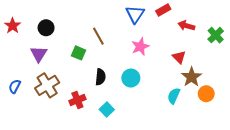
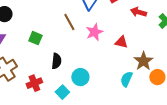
brown line: (98, 36) -> (69, 22), moved
red triangle: (179, 57) -> (121, 42), moved, turned -32
cyan circle: (131, 78) -> (80, 77), moved

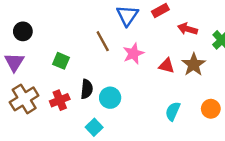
brown star: (143, 61) -> (194, 65), moved
cyan circle: (80, 77) -> (110, 98), moved
red cross: (34, 83) -> (60, 100), moved

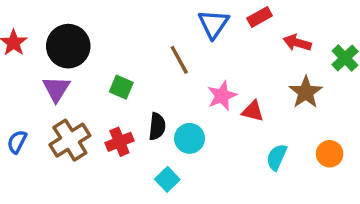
black circle: (23, 31) -> (68, 46), size x1.6
pink star: (133, 53) -> (222, 96), moved
red triangle: (167, 66) -> (253, 111), moved

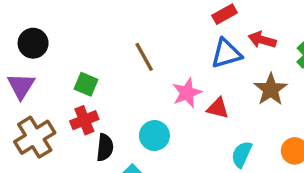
blue triangle: (213, 24) -> (226, 53), moved, turned 40
black circle: (68, 46) -> (33, 43), size x0.7
black semicircle: (157, 126) -> (105, 147), moved
red cross: (119, 142) -> (84, 120), moved

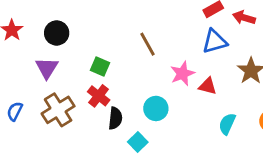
red arrow: (262, 40) -> (244, 18), moved
red cross: (84, 120) -> (99, 96), turned -30

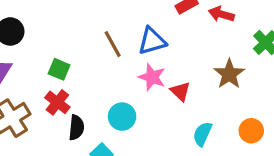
blue triangle: (215, 41) -> (152, 41), moved
pink star: (182, 74) -> (152, 77), turned -30
red triangle: (208, 86) -> (180, 91), turned 30

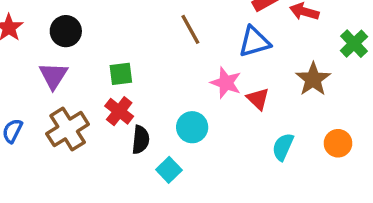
blue triangle: (152, 41) -> (254, 42), moved
brown line: (113, 44) -> (190, 29), moved
green square: (59, 69) -> (121, 74), turned -30

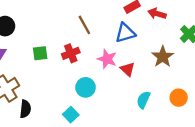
red cross: (119, 111) -> (71, 53), moved, turned 30
black semicircle: (141, 140) -> (25, 109), moved

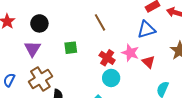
brown line: (84, 25) -> (100, 22), moved
red cross: (71, 53) -> (107, 58), moved, turned -35

